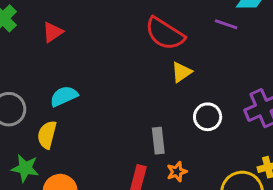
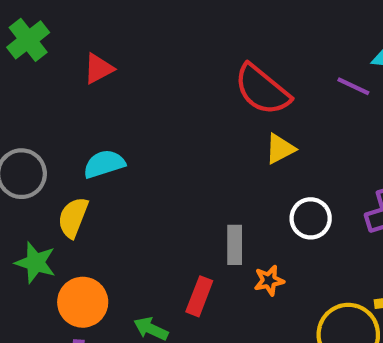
orange star: (177, 172) -> (269, 280), moved

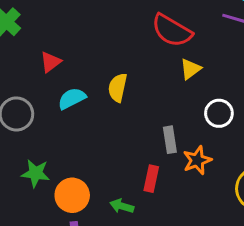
red triangle: (99, 69) -> (51, 62), moved
yellow semicircle: (73, 217) -> (118, 88), moved
orange star: (269, 280) -> (197, 160), size x1.4

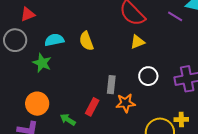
red triangle: (51, 62) -> (28, 14), moved
yellow semicircle: (118, 88) -> (86, 41), turned -48
green star: (36, 173) -> (42, 63), moved

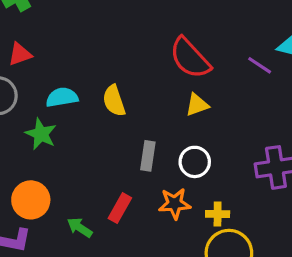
white circle: (148, 76) -> (195, 162), moved
gray rectangle: (111, 85) -> (148, 156), moved
yellow cross: (181, 119) -> (218, 214), moved

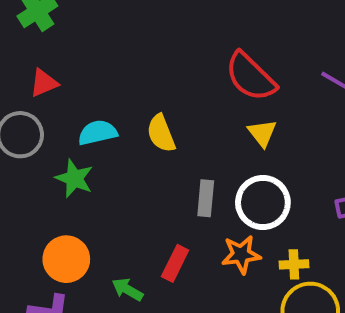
yellow triangle: (197, 105) -> (262, 133), turned -45
white circle: (195, 162) -> (263, 203), size x1.4

